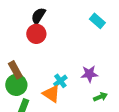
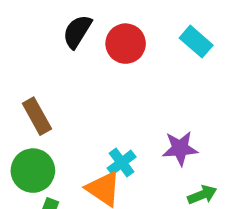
red circle: (36, 34) -> (126, 44), moved
brown rectangle: (15, 70) -> (37, 116), moved

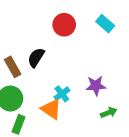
black semicircle: (77, 32) -> (36, 58), moved

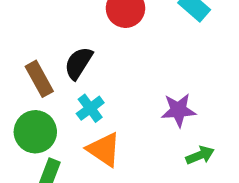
cyan cross: (62, 94) -> (90, 108), moved

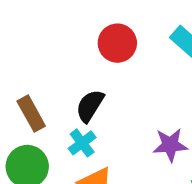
black semicircle: (78, 63) -> (90, 106), moved

